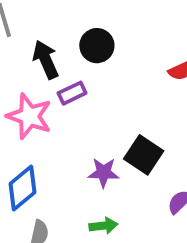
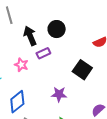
pink star: (29, 116) -> (21, 65), size x0.6
black square: (144, 155) -> (82, 70), moved

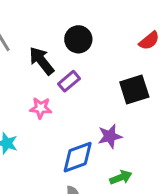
black square: (82, 70) -> (134, 89), turned -36
blue diamond: (17, 102) -> (78, 157), moved, turned 35

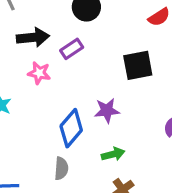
black arrow: (42, 61) -> (33, 37), moved, turned 116
blue diamond: (78, 157) -> (71, 128), turned -36

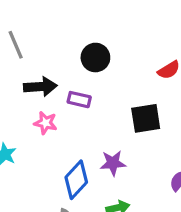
purple rectangle: (72, 49) -> (79, 100), turned 45

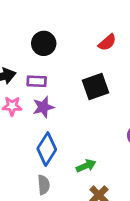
purple star: (113, 163) -> (43, 107), moved

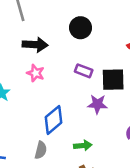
purple rectangle: (37, 81) -> (84, 71), moved
purple star: (43, 107) -> (97, 104), moved

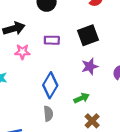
purple rectangle: (84, 71) -> (52, 40), moved
purple star: (97, 104) -> (90, 66), moved

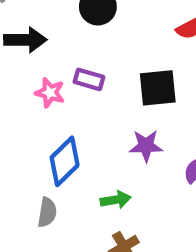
pink star: (22, 52) -> (50, 93), moved

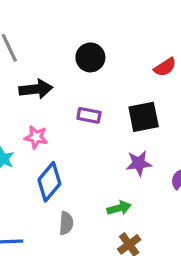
pink star: (50, 93) -> (36, 137), moved
blue diamond: (65, 161) -> (49, 182), moved

